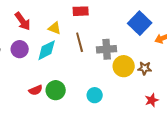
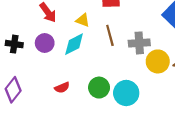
green circle: (56, 90) -> (99, 88), moved
cyan circle: (95, 95) -> (126, 93), size x1.5

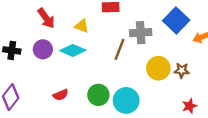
brown line: (110, 35) -> (119, 49), moved, turned 36
gray cross: (139, 43) -> (141, 33), moved
cyan diamond: (74, 44) -> (73, 50), turned 50

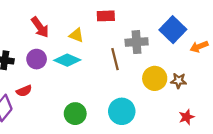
brown line: (119, 49) -> (115, 59), turned -35
red semicircle: (61, 95) -> (24, 91), moved
green circle: (98, 95) -> (75, 114), moved

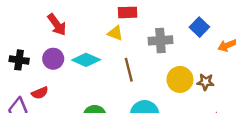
blue square: (173, 30) -> (199, 27), size x0.7
yellow triangle: (76, 35) -> (115, 33), moved
brown line: (115, 59) -> (129, 70), moved

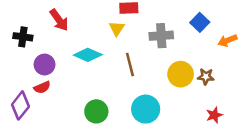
yellow triangle: (115, 33) -> (117, 28), turned 42
purple circle: (53, 59) -> (45, 65), moved
black cross: (19, 60) -> (23, 37), moved

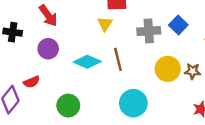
blue square: (200, 22) -> (178, 25), moved
cyan diamond: (88, 55) -> (87, 62), moved
purple circle: (45, 65) -> (48, 49), moved
green circle: (96, 111) -> (68, 106), moved

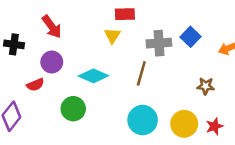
brown line: (118, 59) -> (141, 73), moved, turned 30
yellow circle: (168, 69) -> (184, 124), moved
red semicircle: (32, 82) -> (35, 85), moved
green circle: (68, 106) -> (73, 109), moved

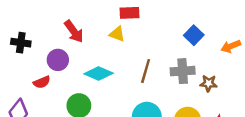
red arrow: (52, 27) -> (74, 31), moved
yellow triangle: (112, 36) -> (117, 34), turned -42
gray cross: (159, 43) -> (183, 71), moved

